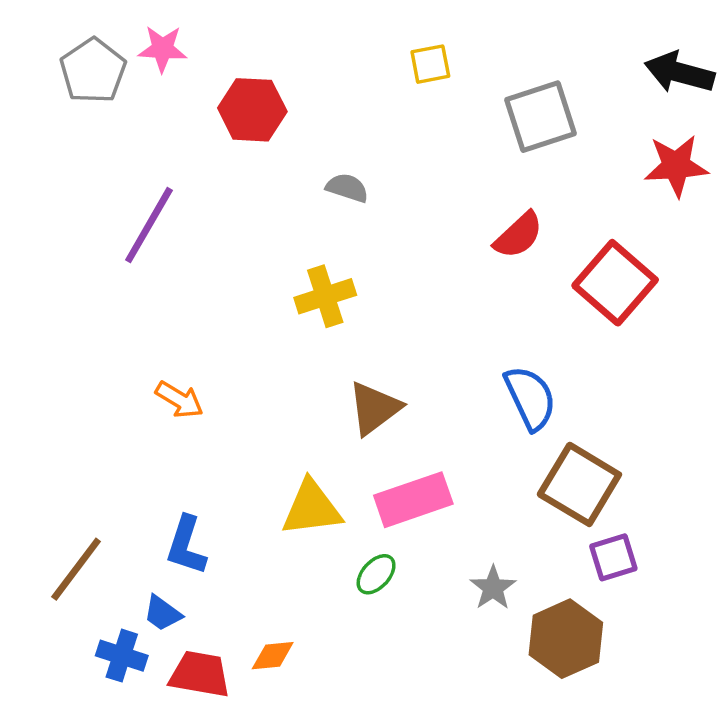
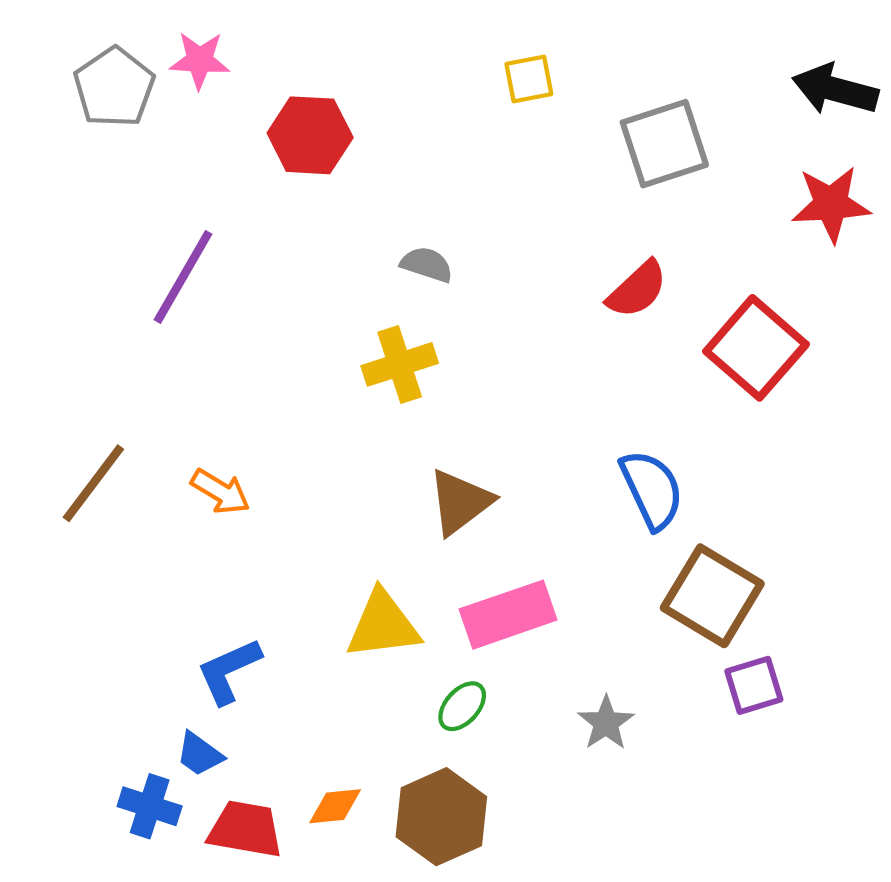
gray semicircle: (347, 188) -> (427, 264), moved
blue L-shape: (186, 545) -> (229, 671), turned 48
brown line: (76, 569) -> (93, 483), moved
brown hexagon: (566, 639) -> (441, 817), moved

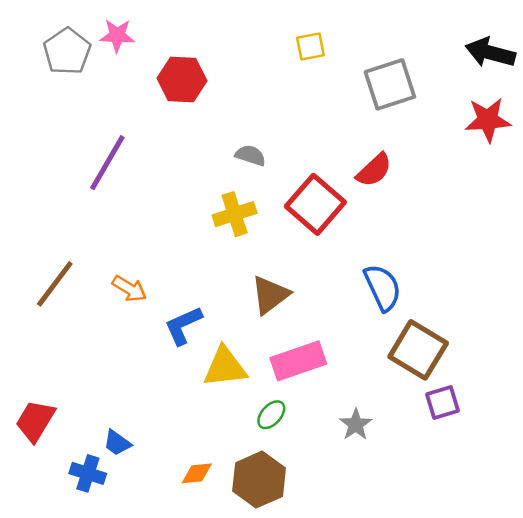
red square: (756, 348) -> (315, 204), moved
blue L-shape: (229, 671) -> (183, 325), moved
red trapezoid: (245, 829) -> (35, 421), moved, turned -69

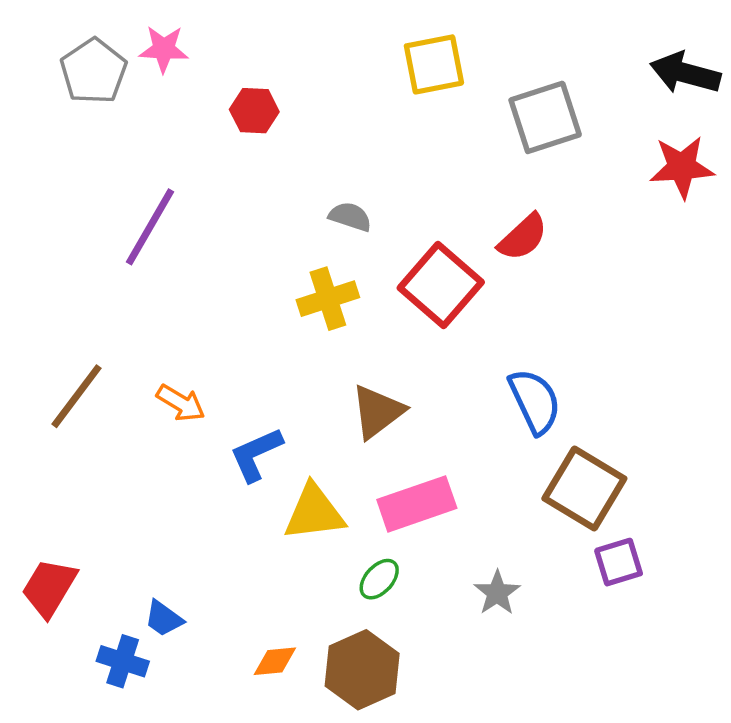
yellow square: (310, 46) -> (434, 64), size x1.5
red hexagon: (182, 80) -> (254, 111), size x0.7

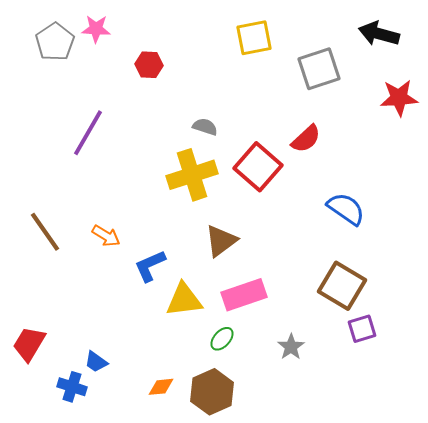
black arrow: (685, 73) -> (379, 34), moved
yellow cross: (328, 299) -> (192, 175), size x1.4
brown line: (77, 396) -> (45, 232), turned -72
blue semicircle: (535, 401) -> (346, 209), moved, turned -30

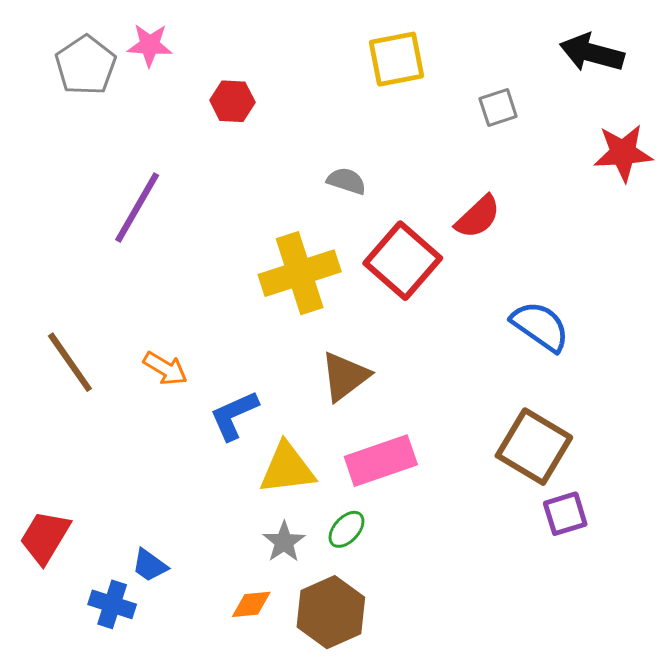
gray square: (319, 69) -> (498, 108), size x0.6
gray semicircle: (205, 127) -> (346, 181), moved
gray star: (291, 347) -> (284, 542), moved

